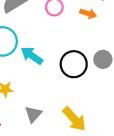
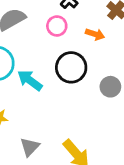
black circle: (74, 64) -> (71, 67), moved

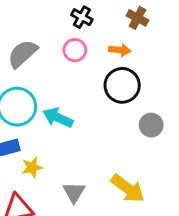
black circle: (71, 67) -> (122, 85), moved
gray circle: (110, 87) -> (151, 125), moved

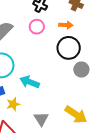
cyan arrow: (58, 118) -> (30, 82), moved
gray circle: (151, 125) -> (81, 69), moved

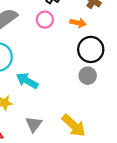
black circle: (69, 48) -> (91, 49), moved

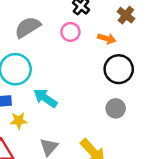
gray circle: (88, 76) -> (116, 108), moved

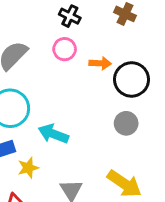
orange arrow: (107, 38) -> (100, 63), moved
gray circle: (116, 108) -> (126, 123), moved

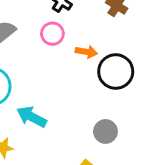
gray circle: (126, 123) -> (105, 131), moved

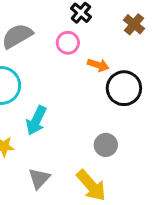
cyan arrow: (32, 117) -> (36, 120), turned -100

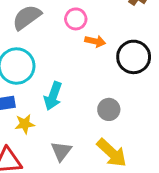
orange arrow: (98, 65) -> (95, 41), moved
gray circle: (106, 145) -> (109, 109), moved

